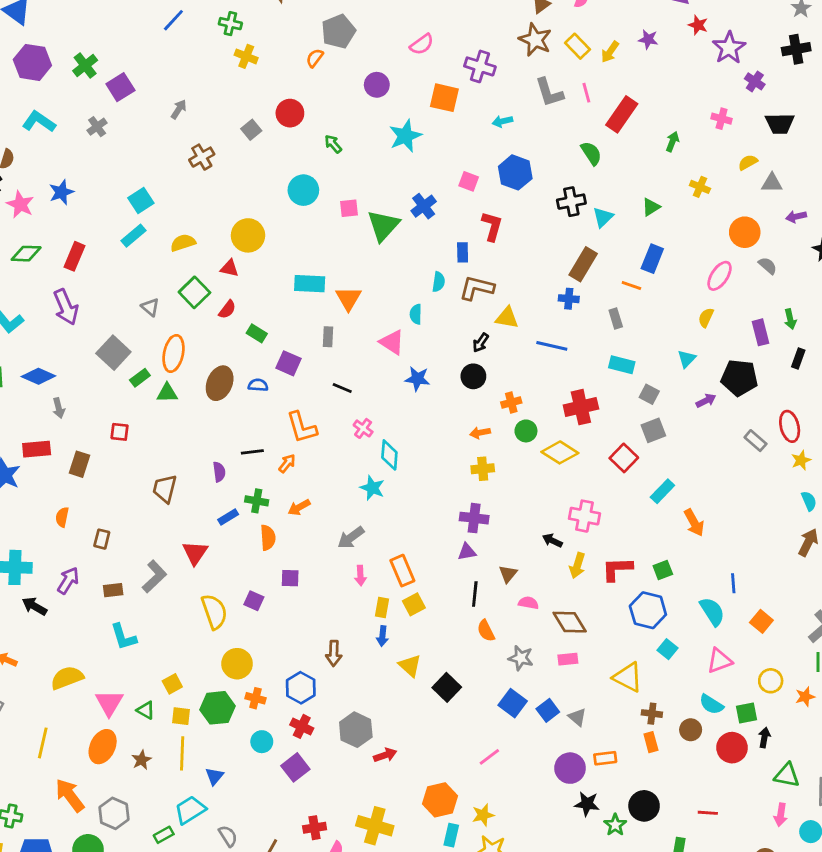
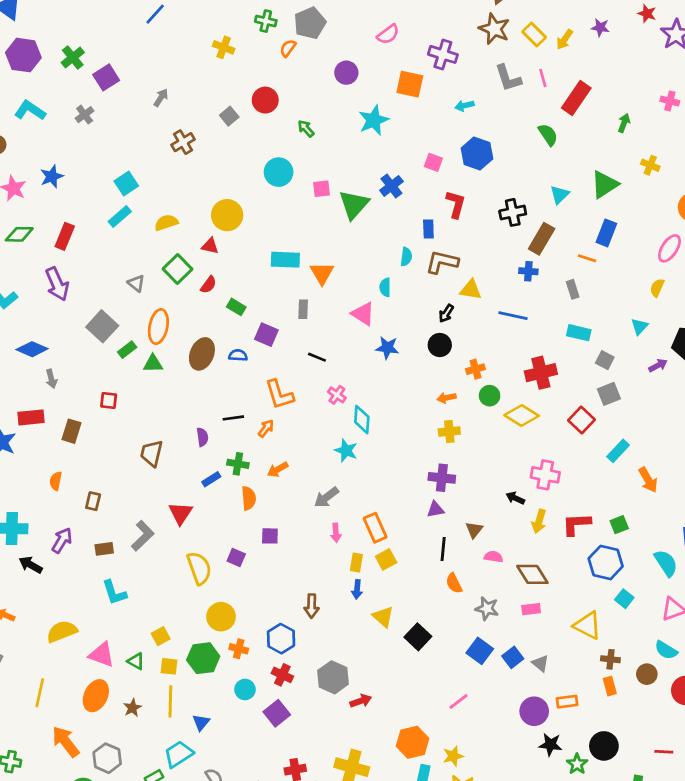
green cross: (230, 24) -> (266, 21), moved
black cross: (571, 202) -> (513, 212), moved
green triangle: (651, 207) -> (605, 185), size x1.6
pink triangle: (109, 703) -> (102, 655), turned -40

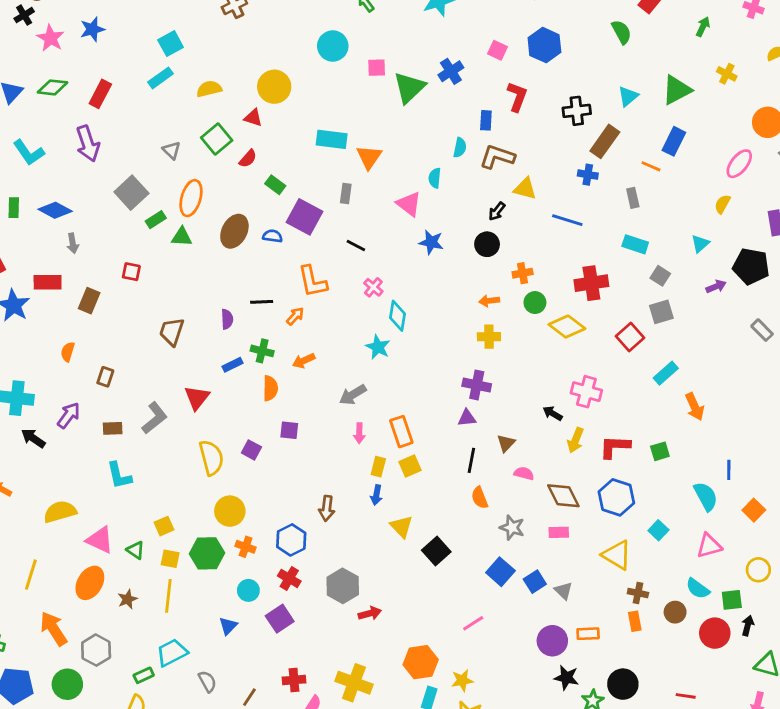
purple square: (266, 335) -> (304, 217), size x1.4
blue hexagon: (606, 562) -> (616, 497), moved
blue triangle: (201, 722) -> (228, 626), moved

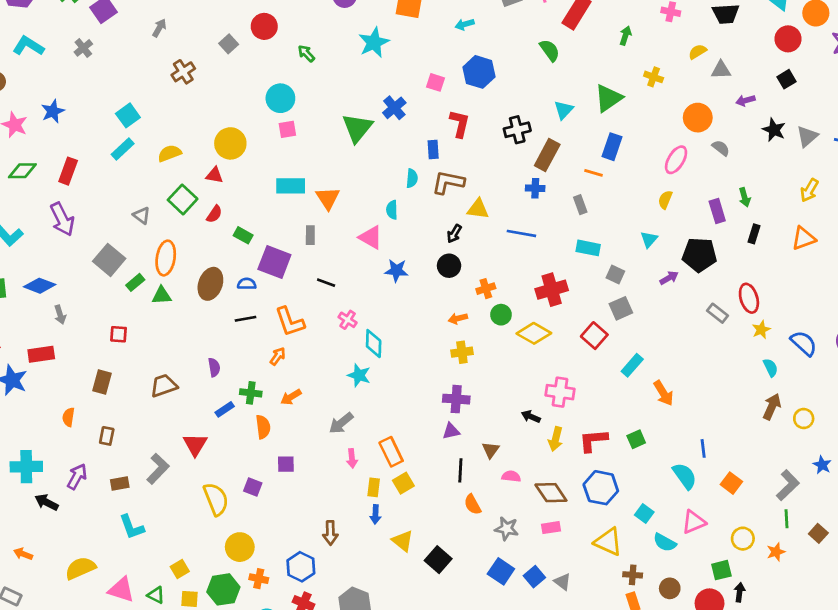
pink square: (377, 68) -> (287, 129), moved
brown rectangle: (89, 301) -> (102, 382), moved
black line: (262, 302) -> (245, 319), moved
brown trapezoid: (172, 332) -> (164, 386), turned 60
cyan semicircle: (698, 589) -> (665, 542), moved

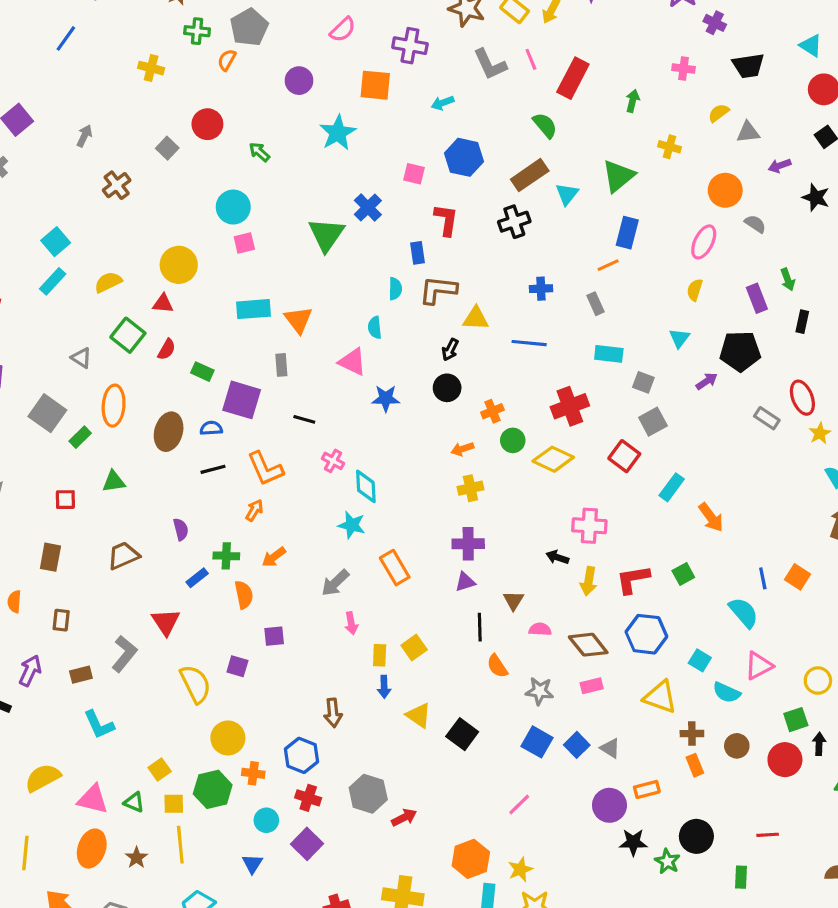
brown rectangle: (547, 155) -> (530, 175), moved, turned 32
orange line: (594, 173) -> (608, 265), turned -36
green triangle: (162, 295) -> (114, 482), moved
orange rectangle: (391, 452) -> (395, 568), moved
orange square: (731, 483) -> (798, 577), moved

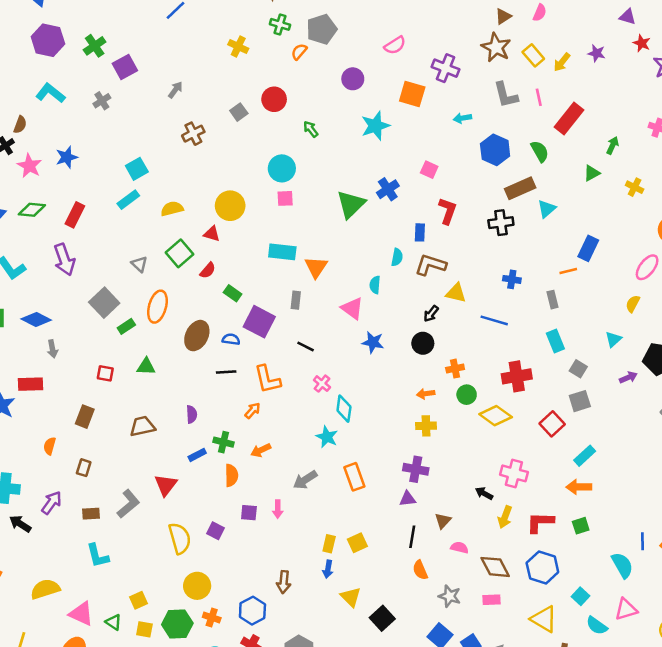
blue hexagon: (464, 157) -> (495, 150), moved
green triangle: (618, 176) -> (592, 173), moved, size x0.6
cyan rectangle: (609, 354) -> (555, 341), turned 50
orange arrow: (711, 517) -> (579, 487), moved, turned 115
pink arrow: (351, 623) -> (278, 509), moved

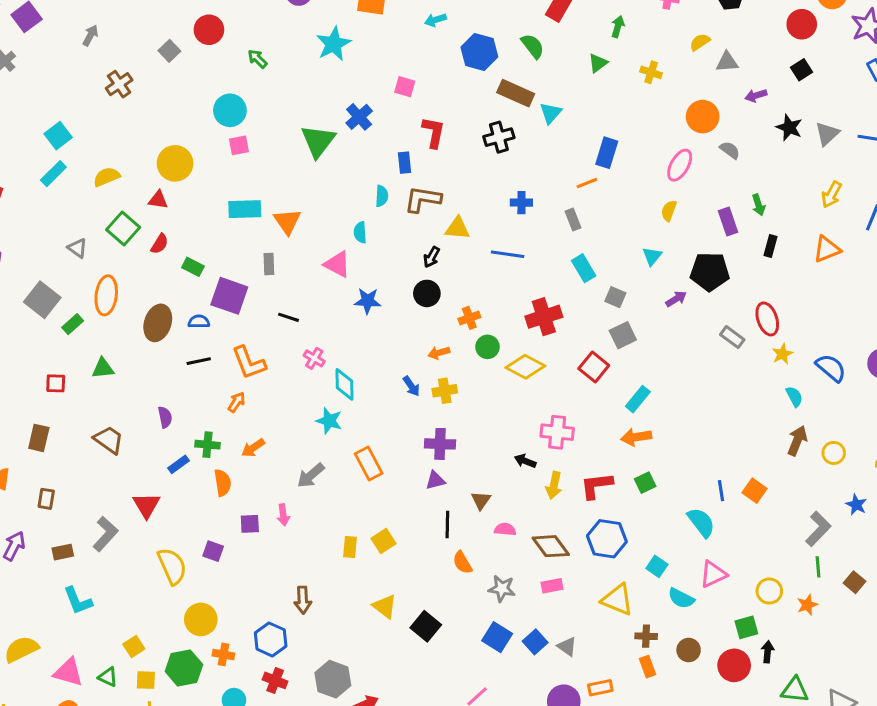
brown rectangle: (520, 188) -> (516, 93), turned 56
brown trapezoid: (142, 426) -> (109, 440), turned 56
blue arrow: (328, 569) -> (411, 386), moved, turned -36

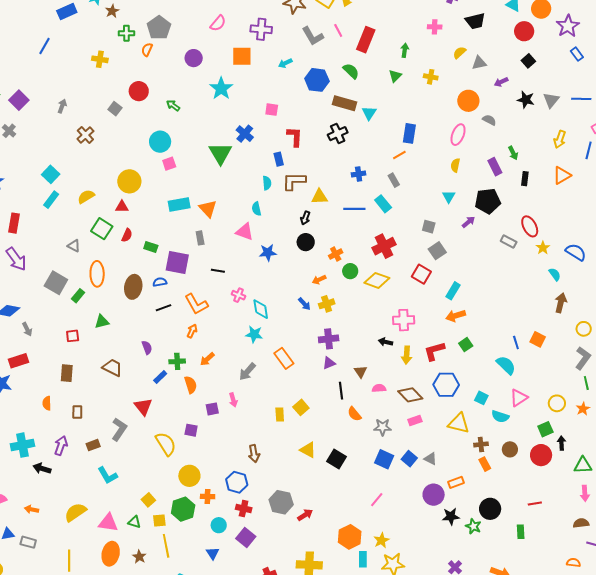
cyan rectangle: (584, 268) -> (383, 204), moved
yellow circle: (834, 453) -> (584, 329), moved

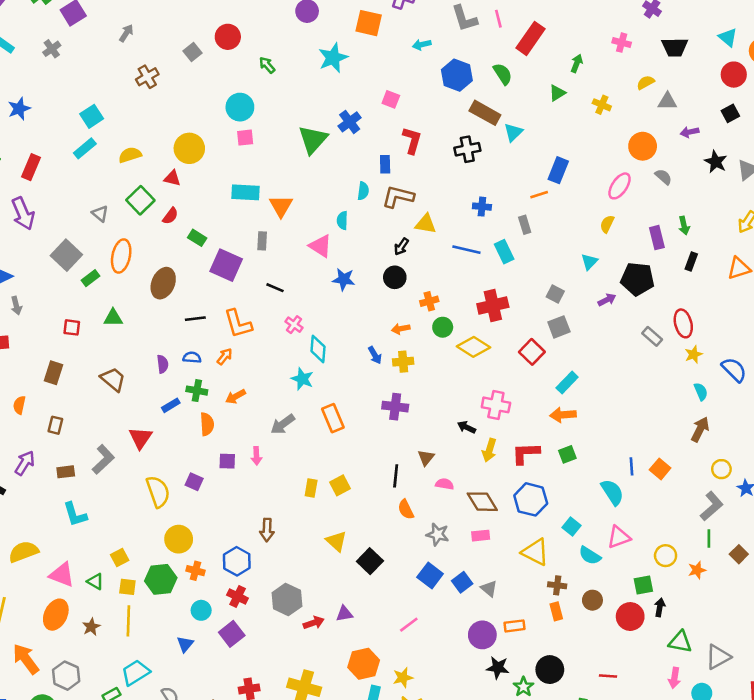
blue semicircle: (160, 282) -> (192, 357), moved
purple triangle: (329, 363) -> (344, 614), moved

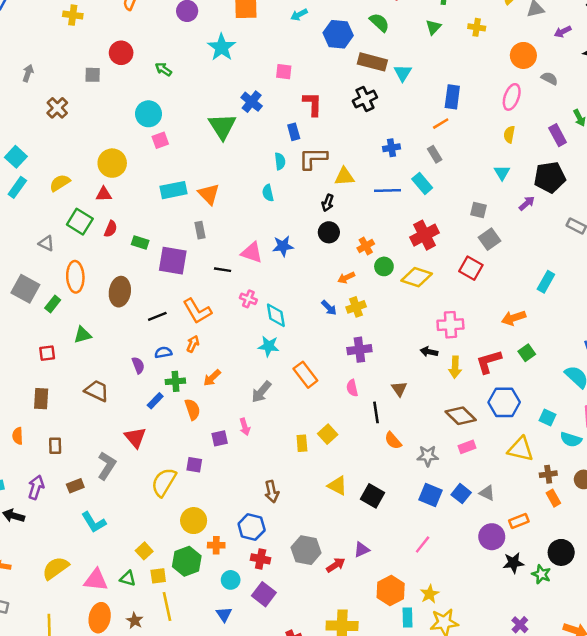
gray square: (193, 52) -> (93, 75), turned -35
pink triangle: (320, 246) -> (252, 252), moved
cyan rectangle: (567, 382) -> (546, 282), moved
pink semicircle: (445, 484) -> (352, 388), moved, turned -98
yellow semicircle: (158, 492) -> (164, 482), turned -116

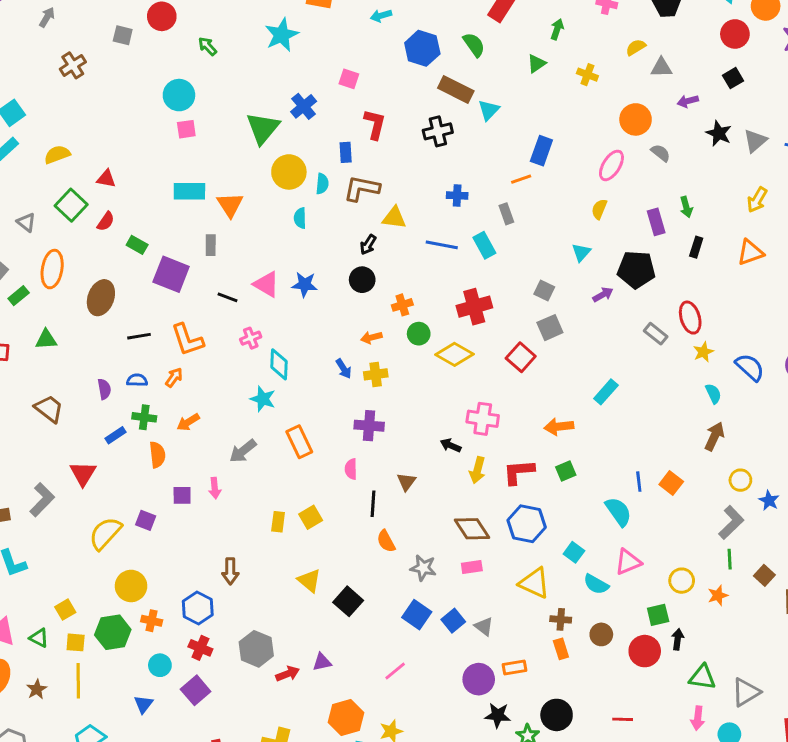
yellow circle: (112, 163) -> (289, 172), moved
pink cross: (248, 299) -> (251, 338), turned 35

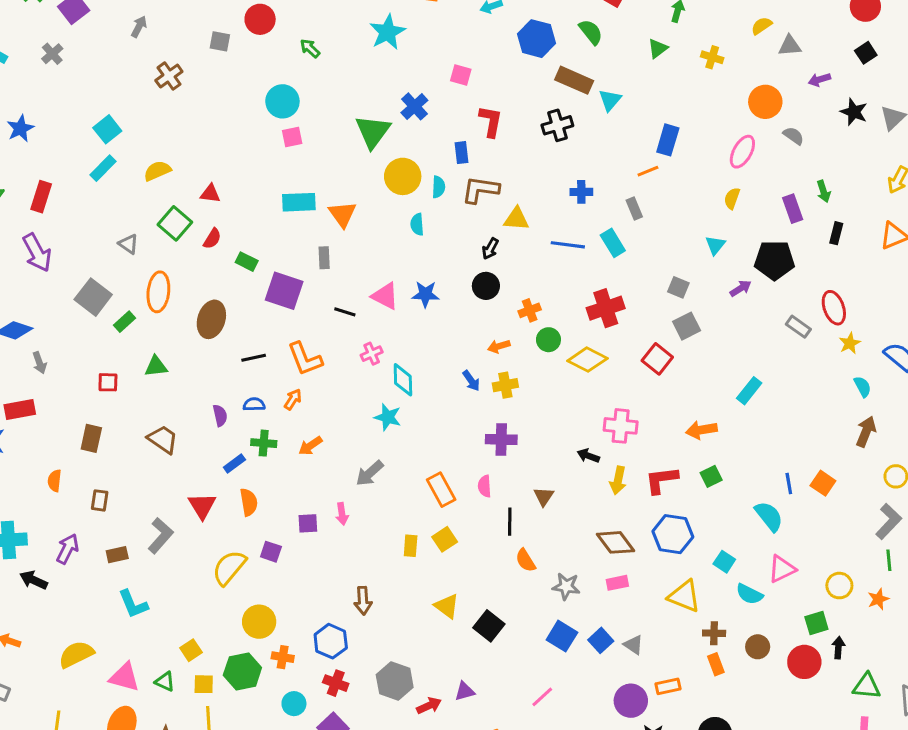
orange rectangle: (299, 442) -> (441, 490), moved
orange semicircle: (157, 455) -> (249, 502), moved

